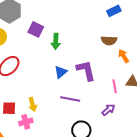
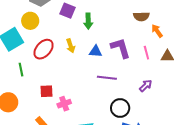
blue triangle: (61, 72) -> (95, 51), turned 48
pink line: (115, 86) -> (146, 53), moved
yellow arrow: (33, 104) -> (71, 46), moved

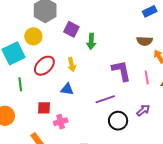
blue triangle: (95, 51) -> (67, 89), moved
purple line: (107, 78) -> (105, 99), turned -30
black circle: (120, 108) -> (118, 121), moved

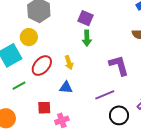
purple square: (71, 29) -> (86, 18), moved
green line: (20, 84) -> (19, 86), turned 72

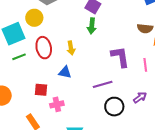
red ellipse: (42, 66) -> (44, 48), turned -60
green line: (19, 86) -> (19, 57), moved

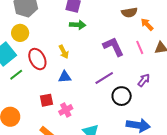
green arrow: (92, 26) -> (78, 25), turned -77

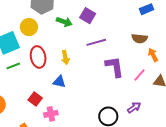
green arrow: (78, 25) -> (64, 22), moved
pink line: (140, 47) -> (140, 75), turned 48
purple line: (104, 78) -> (96, 42), moved
red square: (46, 100) -> (35, 99), turned 32

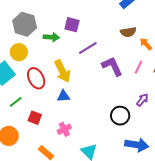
yellow arrow: (65, 57) -> (62, 71), size x1.6
green line: (13, 66) -> (16, 102), moved
red square: (35, 99) -> (35, 118), moved

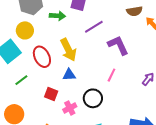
pink line: (138, 67) -> (111, 75), moved
black circle: (120, 116) -> (93, 98), moved
red square: (35, 118) -> (51, 94), moved

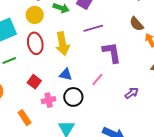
brown semicircle: (134, 11) -> (137, 24), turned 42
yellow circle: (25, 30) -> (35, 15), moved
blue triangle: (69, 75) -> (66, 75), moved

